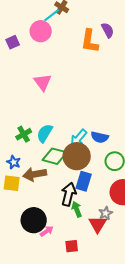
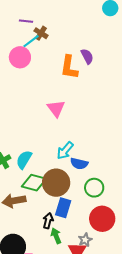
pink triangle: (43, 82) -> (56, 108), moved
cyan arrow: (79, 138) -> (65, 151), moved
black arrow: (69, 194) -> (48, 221), size x0.7

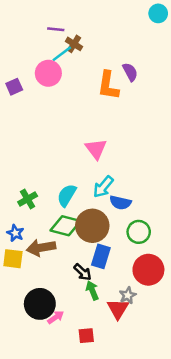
pink triangle: (56, 108) -> (96, 149), moved
cyan semicircle: (24, 160) -> (67, 195), moved
black arrow: (48, 221) -> (83, 272), turned 119

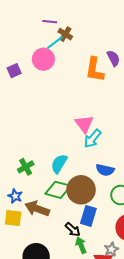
cyan arrow: (103, 187) -> (93, 139), moved
brown arrow: (41, 248) -> (37, 209), turned 30

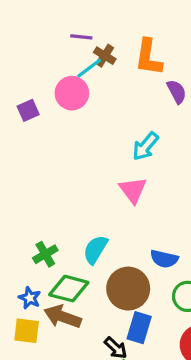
orange L-shape: (95, 70) -> (149, 57), moved
cyan arrow: (93, 139) -> (145, 146), moved
green diamond: (58, 190) -> (69, 289), moved

